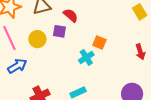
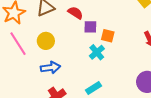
purple square: (59, 31) -> (90, 27), moved
blue arrow: (17, 66) -> (50, 68), moved, turned 30

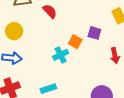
purple square: (90, 27) -> (94, 33), moved

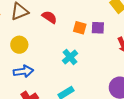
orange square: (75, 42) -> (80, 28), moved

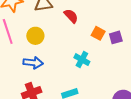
purple square: (98, 28) -> (116, 37), turned -32
cyan cross: (70, 57) -> (82, 60), turned -35

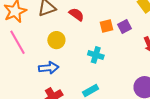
orange square: (98, 33) -> (106, 26), turned -32
yellow circle: (35, 36) -> (56, 40), moved

